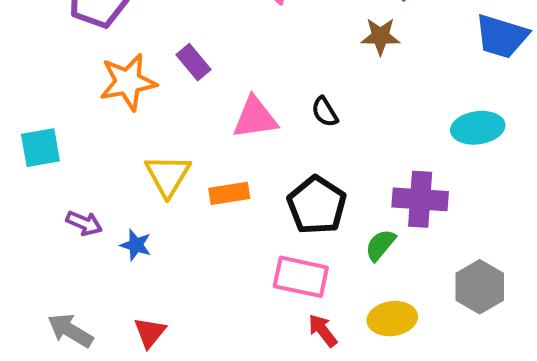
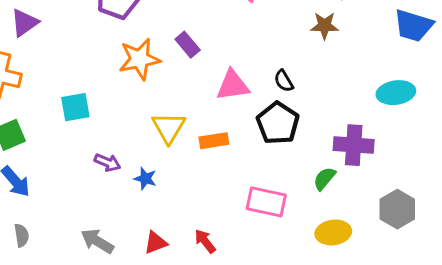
black pentagon: (317, 205) -> (278, 123), moved
red arrow: (323, 330) -> (205, 241), moved
red triangle: (150, 332) -> (156, 243), turned 30

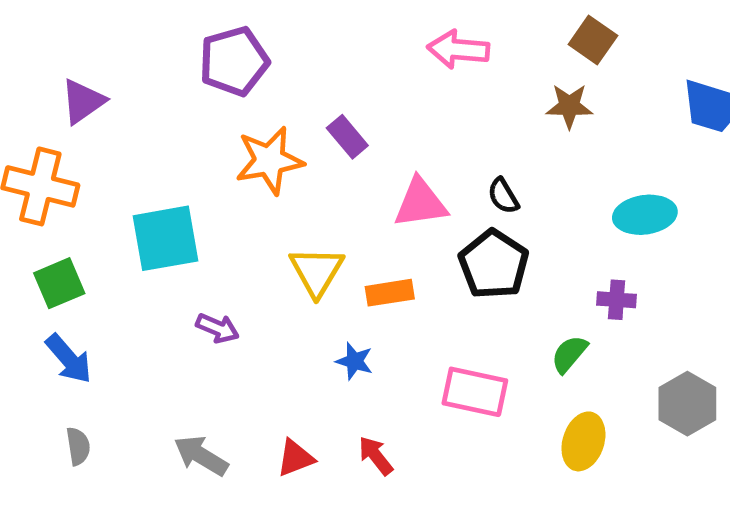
cyan ellipse: (396, 93) -> (645, 215), moved
cyan square: (75, 107) -> (166, 238), size x1.4
purple cross: (354, 145) -> (617, 300), size x0.6
blue star: (145, 179) -> (354, 361), moved
yellow ellipse: (333, 232) -> (583, 441), turned -64

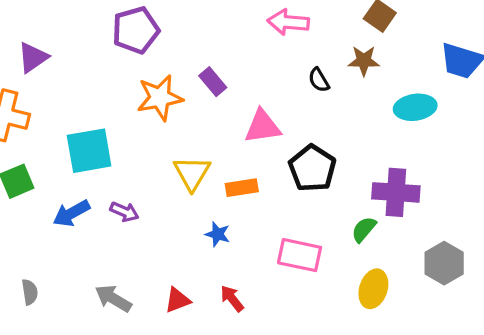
black semicircle: (503, 196) -> (319, 80), moved
cyan ellipse: (645, 215) -> (415, 107), moved
purple cross: (617, 300) -> (396, 192), size x1.8
blue arrow: (69, 359) -> (71, 213), moved, turned 102

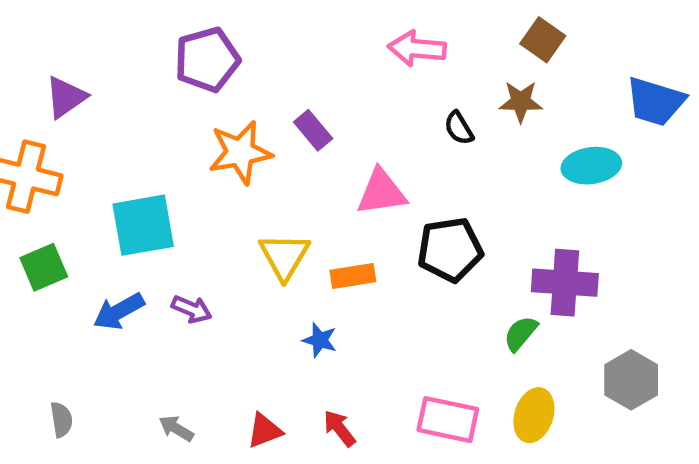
black pentagon: (312, 168) -> (450, 250), turned 30
pink rectangle: (300, 255) -> (448, 420), moved
gray arrow: (113, 298) -> (176, 428), size x0.7

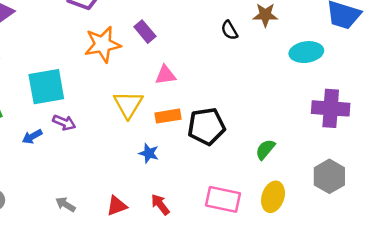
pink triangle: (382, 192) -> (165, 75), moved, size x0.7
black pentagon: (450, 250) -> (206, 126), moved
purple cross: (565, 283) -> (331, 108), moved
purple arrow: (192, 309) -> (64, 123), moved
blue arrow: (119, 311) -> (32, 137), size x0.7

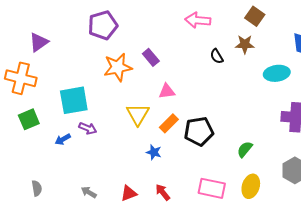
orange rectangle: (168, 116) -> (169, 123), turned -36

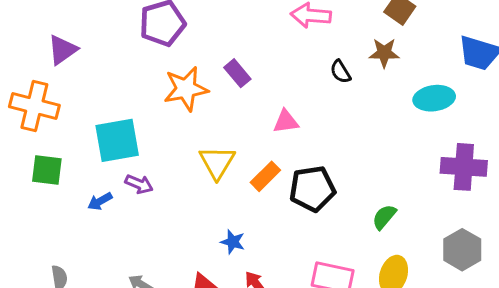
pink triangle: (167, 91) -> (286, 122), moved
green square: (29, 119) -> (47, 170), turned 30
blue star: (154, 152) -> (233, 242), moved

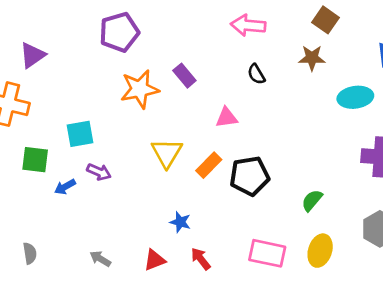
black semicircle: (340, 72) -> (256, 74), moved
cyan square: (117, 140) -> (80, 134), size x0.7
green square: (47, 170) -> (35, 160), moved

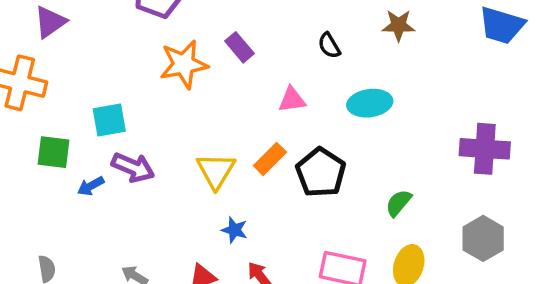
cyan ellipse: (355, 97) -> (370, 103), moved
yellow triangle: (167, 153) -> (216, 171), moved
purple arrow: (99, 172) -> (133, 167), size x1.4
black pentagon: (250, 176) -> (321, 172), turned -30

